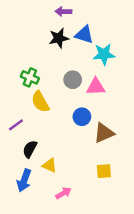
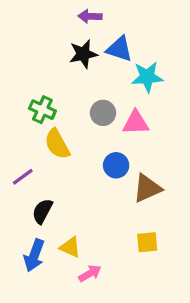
yellow triangle: (50, 165) -> (70, 247), moved

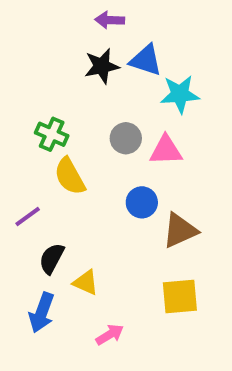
yellow square: (147, 242) -> (180, 297), size x1.4
yellow triangle: (70, 247) -> (86, 283), moved

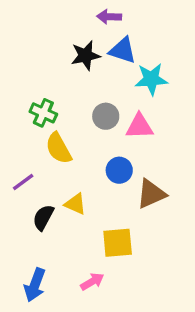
purple arrow: (110, 20) -> (109, 17), moved
yellow triangle: (86, 283) -> (75, 204), moved
yellow square: (180, 297) -> (118, 243), moved
blue arrow: (42, 313) -> (35, 285), moved

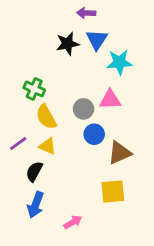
blue triangle: (123, 50) -> (97, 40), turned 45
gray circle: (106, 116) -> (84, 109), moved
yellow triangle: (75, 204) -> (48, 146), moved
yellow square: (118, 243) -> (113, 191), moved
blue arrow: (35, 285) -> (36, 205), moved

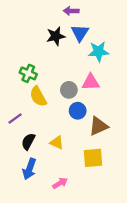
yellow triangle: (48, 146) -> (57, 143), moved

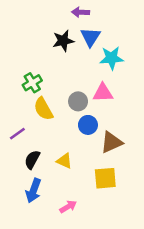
green cross: (28, 73) -> (32, 83), turned 35

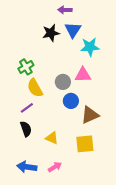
purple line: (17, 134) -> (27, 108), moved
black semicircle: (32, 160) -> (26, 129), turned 133
yellow triangle: (64, 161) -> (52, 138), moved
blue arrow: (33, 191) -> (27, 167), moved, turned 78

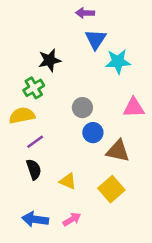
black star: (51, 33) -> (50, 60), moved
pink triangle: (83, 75) -> (134, 108), moved
yellow semicircle: (35, 88) -> (22, 115), moved, turned 108
brown triangle: (90, 115) -> (118, 151), turned 36
yellow square: (85, 144) -> (111, 189), turned -36

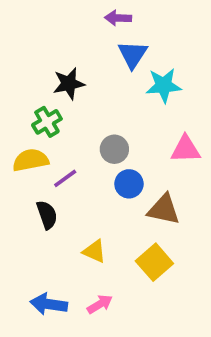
purple line: (35, 142) -> (65, 178), moved
black semicircle: (34, 169) -> (47, 215), moved

